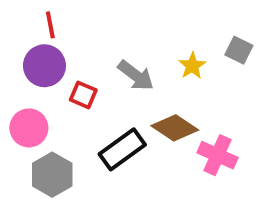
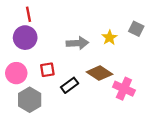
gray arrow: (136, 75) -> (77, 43), turned -40
red square: (83, 95) -> (47, 70), moved, turned -32
black rectangle: (122, 149) -> (70, 85), size x0.7

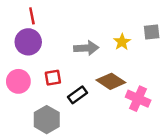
gray square: (136, 29) -> (152, 32), turned -32
gray hexagon: (30, 100) -> (47, 120), moved

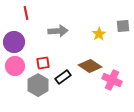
purple circle: (28, 42) -> (14, 42), moved
gray arrow: (86, 48) -> (58, 31), moved
gray hexagon: (47, 120) -> (38, 85), moved

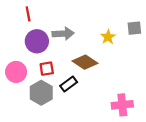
purple circle: (14, 42) -> (37, 41), moved
brown diamond: (90, 66) -> (85, 62), moved
pink cross: (112, 80) -> (122, 105), moved, turned -30

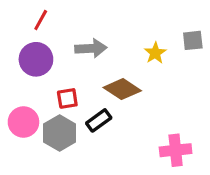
red line: (28, 14) -> (41, 20), turned 40
purple circle: (37, 41) -> (36, 59), moved
pink circle: (16, 72) -> (23, 122), moved

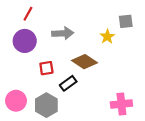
gray square: (193, 40) -> (126, 21), moved
pink circle: (23, 122) -> (16, 101), moved
gray hexagon: (60, 133) -> (46, 105), moved

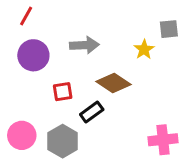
red line: (28, 14) -> (26, 16), moved

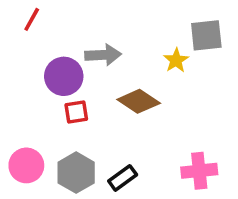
gray square: (169, 29) -> (206, 35), size x1.4
purple circle: (33, 55) -> (64, 76), moved
black rectangle: (92, 112) -> (123, 178), moved

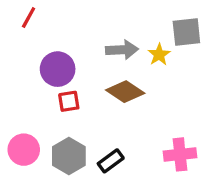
gray arrow: (103, 55) -> (122, 50), moved

